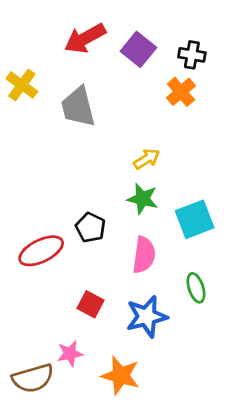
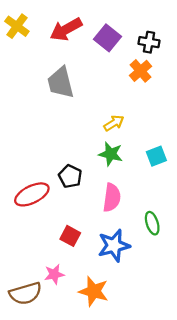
yellow cross: (22, 85) -> (17, 26), moved
cyan square: (195, 219) -> (156, 156), moved, size x0.7

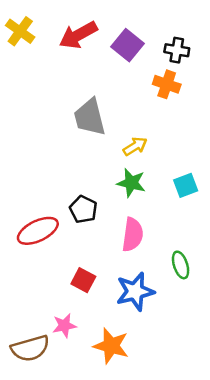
orange cross: (140, 71) -> (167, 84), turned -30
gray trapezoid: (61, 83) -> (90, 117), moved

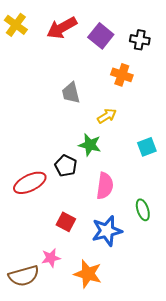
orange cross: (167, 84) -> (122, 75), moved
gray trapezoid: (90, 117) -> (71, 93), size x0.7
green star: (131, 183) -> (90, 145), moved

